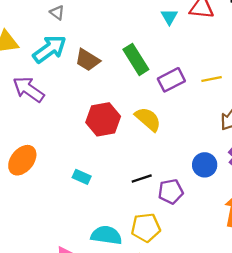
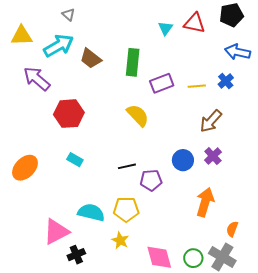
green rectangle: (136, 59) -> (133, 62), turned 32
red hexagon: (103, 119) -> (69, 114), moved
orange ellipse: (22, 160) -> (25, 168), moved

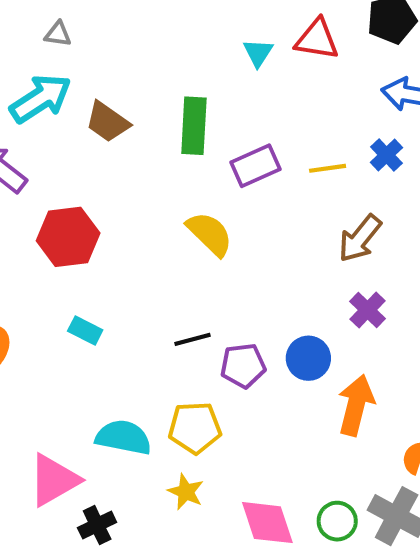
gray triangle: (68, 15) -> (58, 34), turned -32
blue circle: (183, 160) -> (308, 358), moved

